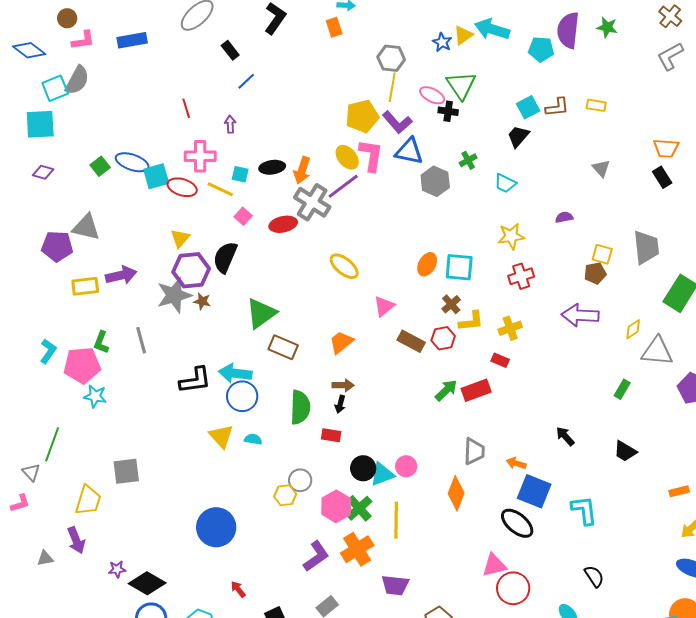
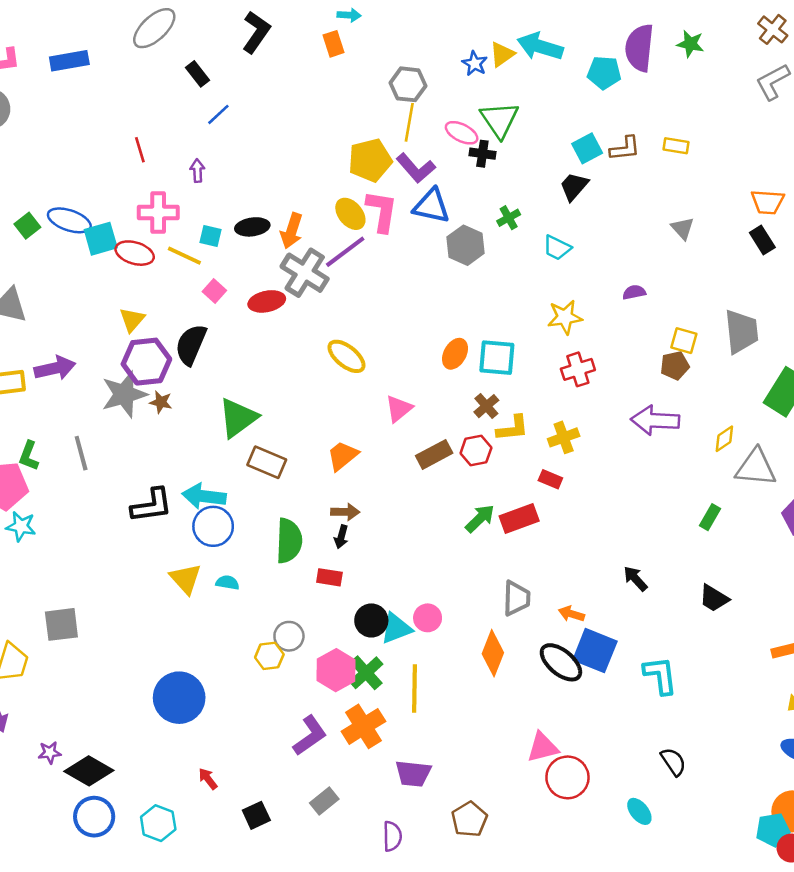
brown rectangle: (411, 341) -> (434, 454), turned -56
black ellipse: (517, 523) -> (561, 662), moved

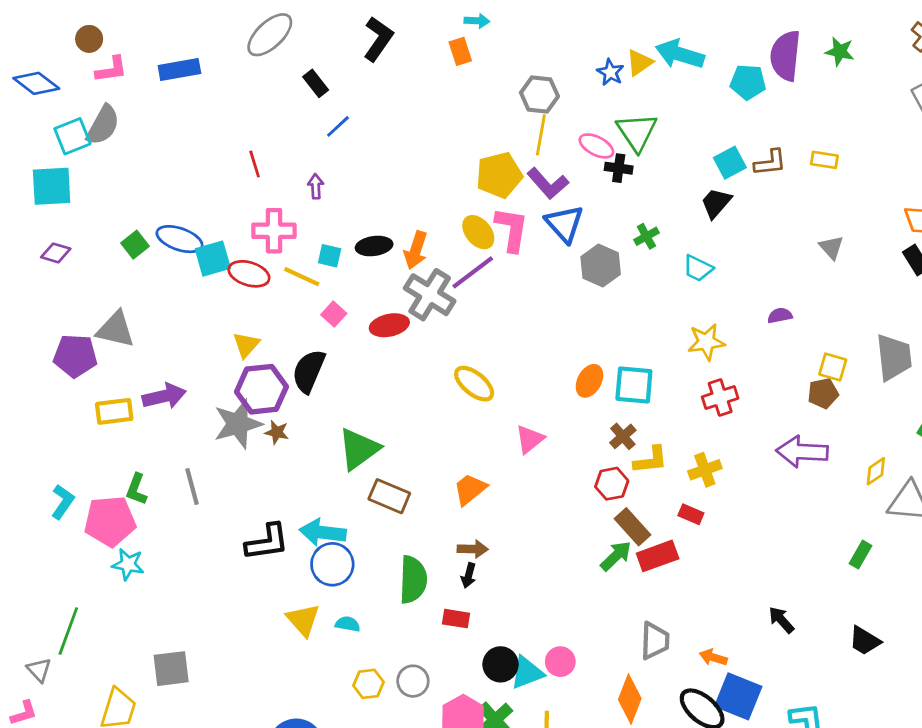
blue triangle: (431, 206) -> (564, 224), turned 36
brown rectangle: (434, 454) -> (633, 527), moved, turned 76
yellow hexagon: (269, 656) -> (368, 684), moved

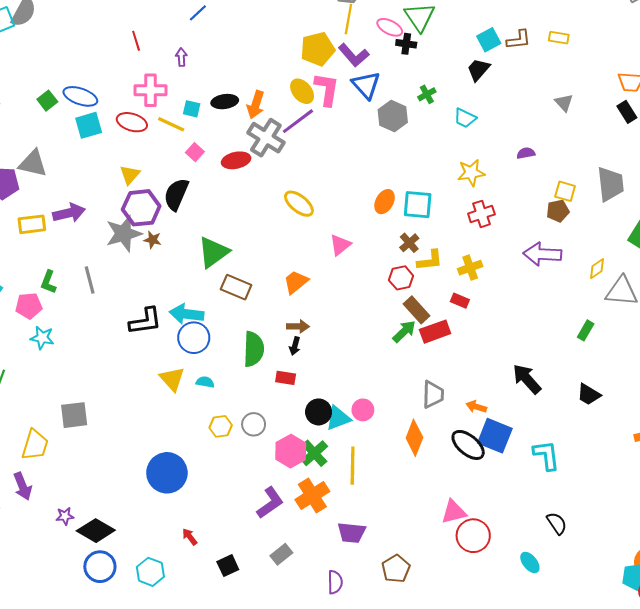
cyan square: (213, 259) -> (89, 125), moved
pink pentagon: (110, 521) -> (29, 306), size x0.7
black arrow: (781, 620) -> (527, 379), size x1.5

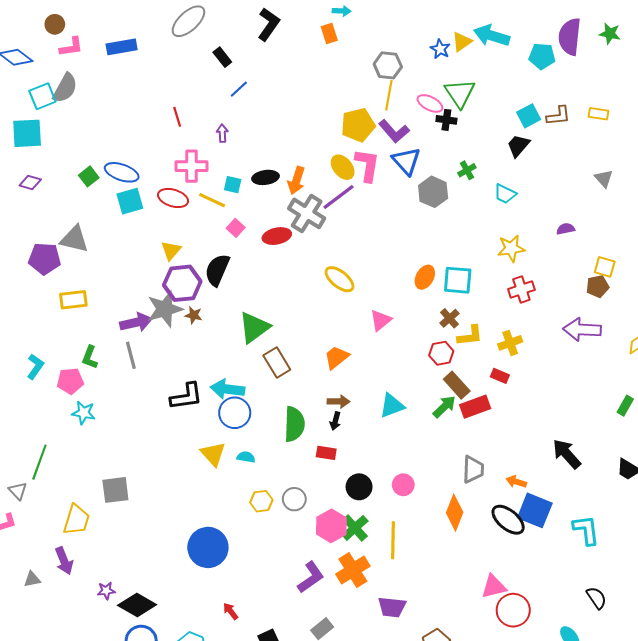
purple arrow: (69, 213) -> (136, 322), moved
brown rectangle: (236, 287) -> (277, 362), turned 36
cyan triangle: (338, 418) -> (392, 406), moved

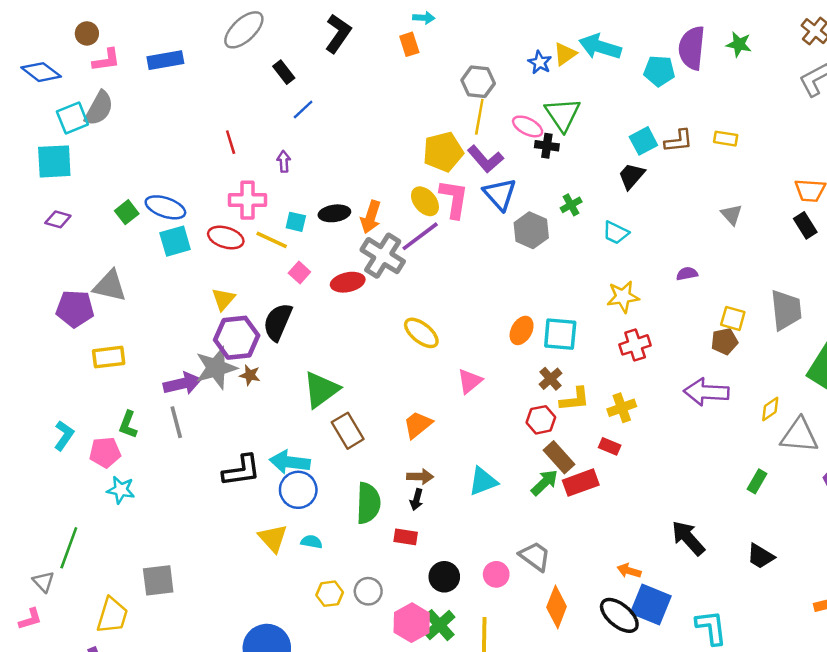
gray trapezoid: (473, 469) -> (535, 556), moved, turned -56

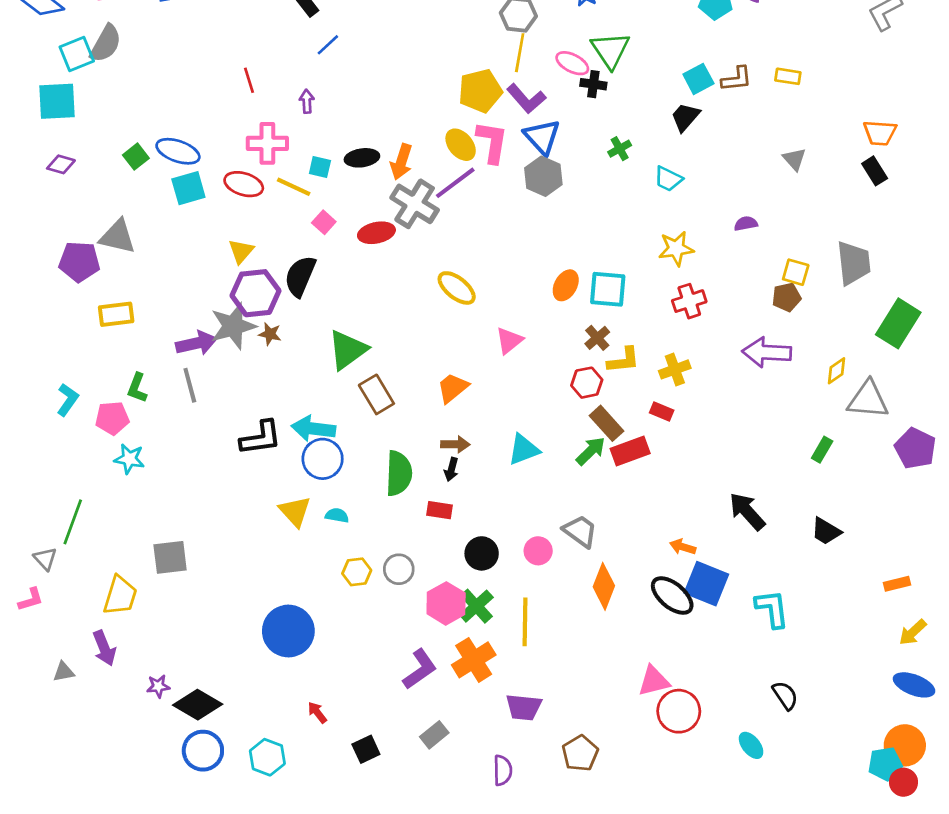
gray hexagon: (531, 230) -> (543, 176), moved

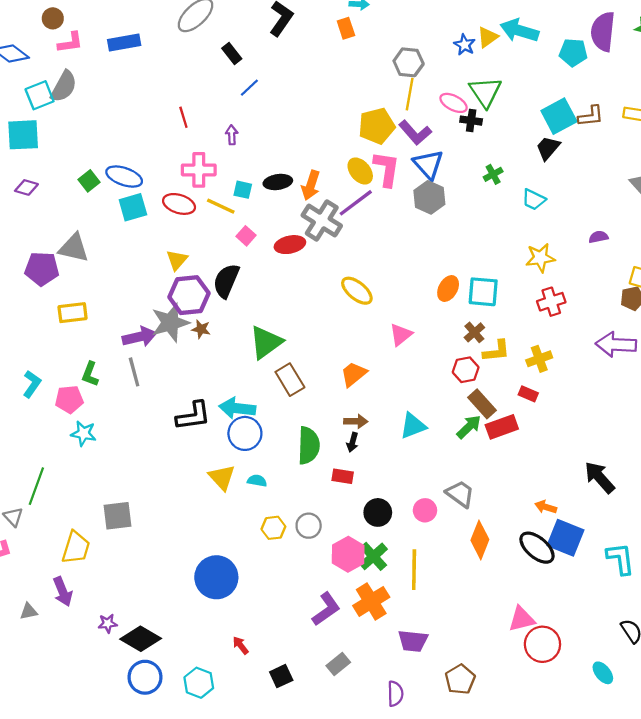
cyan square: (698, 79) -> (559, 116), size x1.4

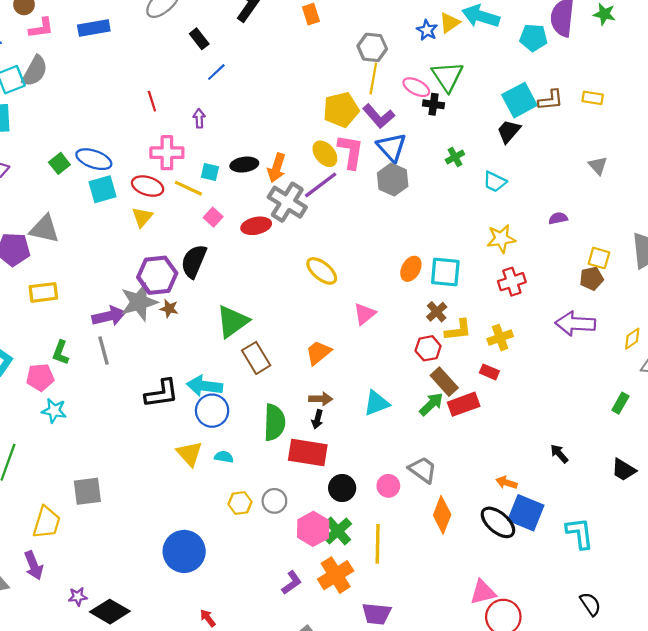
yellow triangle: (177, 260) -> (142, 217), moved
red rectangle: (343, 476) -> (308, 453), size x1.8
black arrow: (600, 477) -> (559, 454), size x0.6
purple L-shape: (326, 609) -> (292, 583), size x0.7

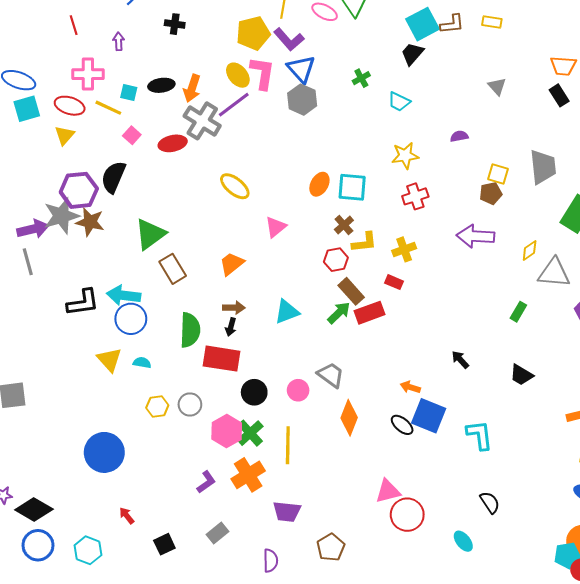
black cross: (433, 104) -> (175, 24), moved
brown star: (169, 309) -> (90, 222), size x1.6
black ellipse: (498, 522) -> (402, 425), size x0.7

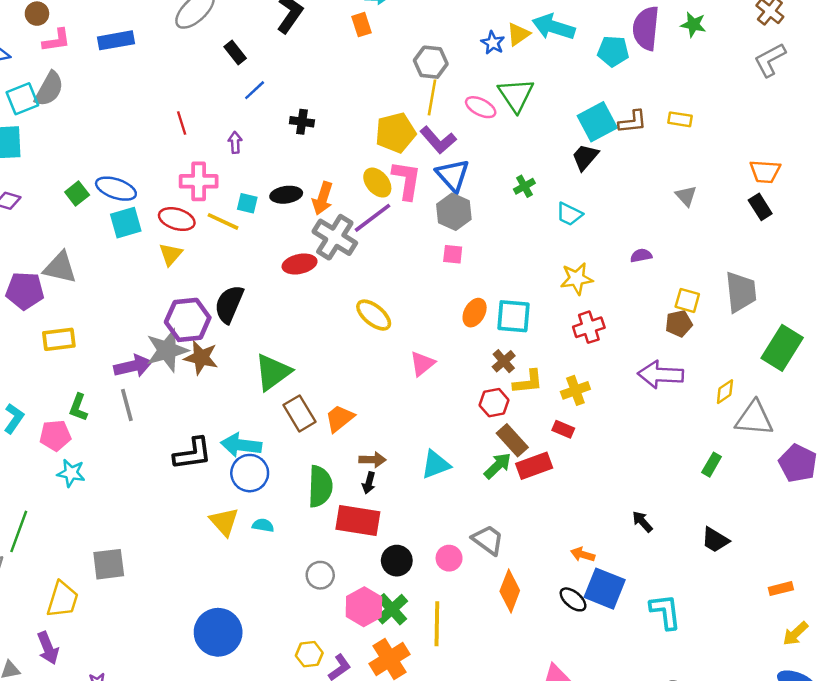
pink square: (132, 135) -> (453, 254), moved, turned -36
orange trapezoid: (232, 264) -> (340, 418), moved
yellow hexagon: (157, 407) -> (309, 654), moved

